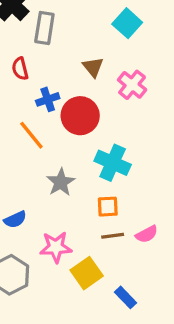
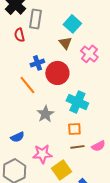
cyan square: (127, 23) -> (72, 24), moved
red semicircle: (20, 69) -> (19, 35), moved

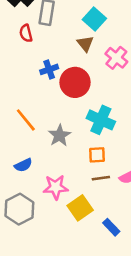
orange line: (27, 85) -> (26, 120), moved

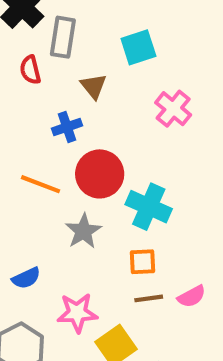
cyan square: (94, 19) -> (138, 47), turned 30
brown triangle: (85, 44) -> (94, 86), moved
red circle: (75, 82) -> (100, 174), moved
orange line: (26, 120) -> (40, 184), moved, turned -30

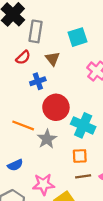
red semicircle: (30, 70) -> (23, 57), moved, turned -119
orange line: (40, 184) -> (23, 125), moved

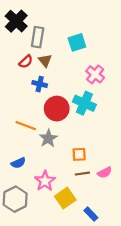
brown triangle: (53, 59) -> (45, 61), moved
blue cross: (38, 81) -> (40, 84), turned 32
cyan cross: (83, 125) -> (84, 103), moved
pink star: (44, 184) -> (45, 181), turned -30

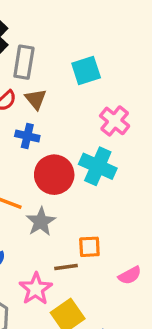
brown line: (82, 174) -> (66, 267), moved

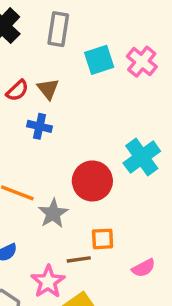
gray rectangle: (24, 62) -> (58, 29), moved
pink cross: (115, 121) -> (142, 62), moved
cyan cross: (98, 166) -> (142, 157), moved, turned 30
red circle: (54, 175) -> (92, 181), moved

